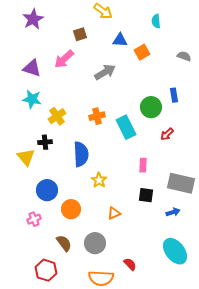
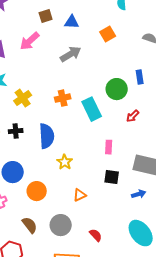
blue triangle: (120, 40) -> (72, 22), moved
black cross: (45, 142) -> (16, 131), moved
red semicircle: (130, 264) -> (96, 235), moved

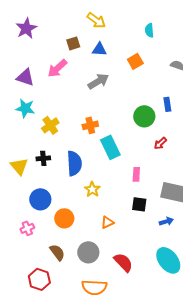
cyan rectangle: (92, 109) -> (110, 147), moved
red semicircle: (96, 235) -> (123, 262), size x1.5

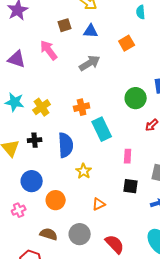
pink arrow: (57, 68) -> (49, 50), turned 95
cyan star: (25, 108) -> (15, 102), moved
brown semicircle: (57, 252) -> (49, 234), turned -36

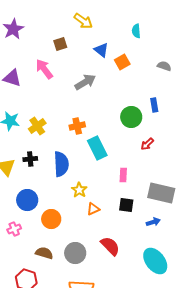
blue triangle: (91, 31) -> (101, 50), moved, turned 35
orange triangle: (99, 204) -> (93, 209), moved
red semicircle: (115, 244) -> (110, 246), moved

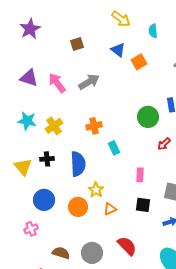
yellow arrow: (83, 21) -> (121, 19), moved
pink arrow: (44, 69) -> (57, 83), moved
gray arrow: (85, 82) -> (89, 82), moved
cyan rectangle: (97, 148) -> (114, 148), size x0.6
orange circle: (51, 219) -> (78, 207), moved

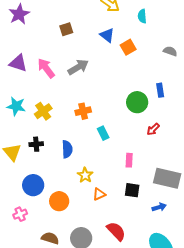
blue semicircle: (78, 164) -> (67, 149), size x0.7
orange circle: (78, 207) -> (59, 201), moved

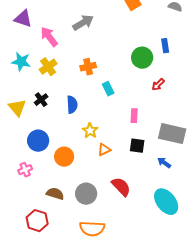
pink arrow: (46, 68) -> (49, 37), moved
black cross: (36, 144) -> (41, 100), turned -32
blue arrow: (159, 207) -> (164, 163), turned -128

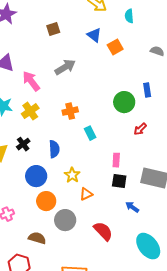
blue circle: (38, 141) -> (36, 176), moved
black square: (137, 146) -> (119, 181), moved
blue arrow: (164, 163) -> (132, 207), moved
gray circle: (86, 194) -> (65, 220), moved

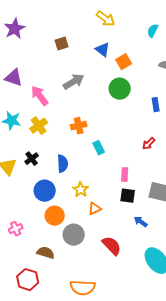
cyan semicircle: (129, 16) -> (153, 31), moved, turned 32
green circle: (124, 102) -> (120, 89), moved

